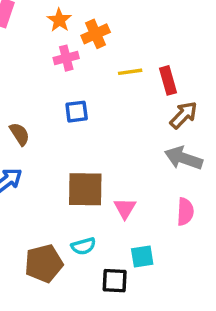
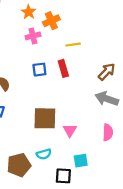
red rectangle: (168, 80) -> (63, 68), moved

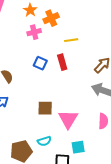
blue square: (39, 70) -> (40, 63), turned 32
brown square: (45, 118) -> (45, 108), size x0.7
pink triangle: (70, 130) -> (68, 119), size x1.5

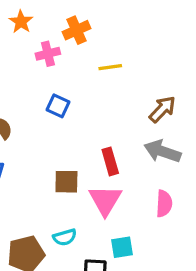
orange star: (30, 10) -> (21, 22), moved
red rectangle: (62, 62) -> (110, 161), moved

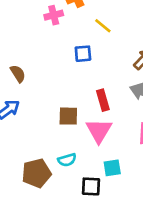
yellow line: (110, 67) -> (103, 26), turned 48
blue square: (58, 106) -> (83, 54), moved, turned -30

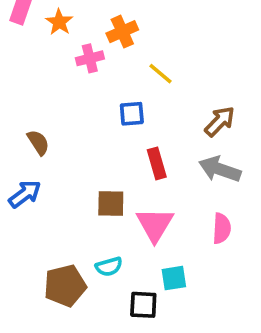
red rectangle: (103, 100) -> (157, 163), moved

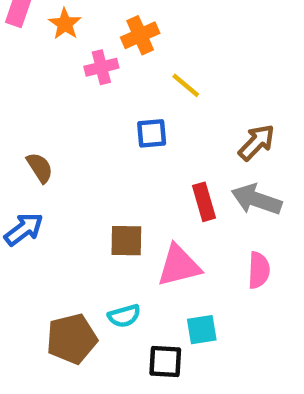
red rectangle: (157, 163) -> (204, 202), moved
pink triangle: (155, 225) -> (179, 266), turned 45

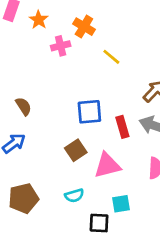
orange cross: (140, 35) -> (84, 27), turned -35
blue square: (152, 133) -> (89, 112), moved, size x1.4
brown square: (126, 241) -> (76, 150), turned -35
brown pentagon: (72, 339) -> (24, 198), moved

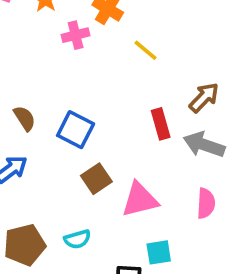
blue square: (89, 112) -> (76, 130), moved, turned 32
red rectangle: (122, 127) -> (161, 124), moved
cyan semicircle: (74, 196) -> (77, 239), moved

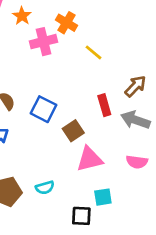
pink cross: (76, 35) -> (44, 42), size x1.4
brown square: (96, 179) -> (73, 131), moved
pink semicircle: (206, 203) -> (137, 162), turned 95

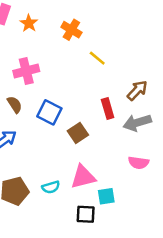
pink cross: (44, 42) -> (26, 71), moved
gray arrow: (135, 120) -> (137, 123), turned -36
pink triangle: (89, 159) -> (83, 177), moved

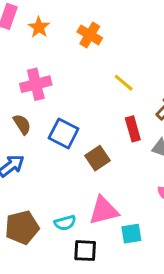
yellow line: (97, 58) -> (124, 83), moved
black square: (86, 214) -> (85, 251), moved

